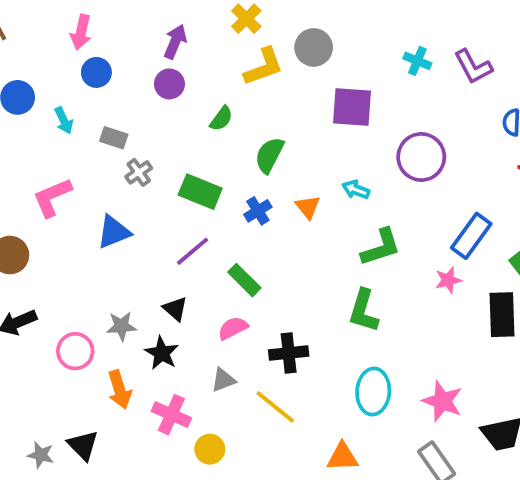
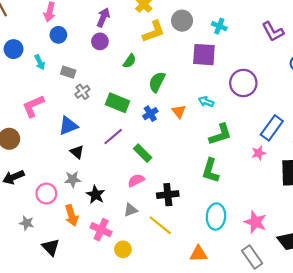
cyan cross: (417, 61) -> (219, 26), moved
black triangle: (175, 309) -> (77, 152), moved
gray star: (41, 455) -> (27, 223), moved

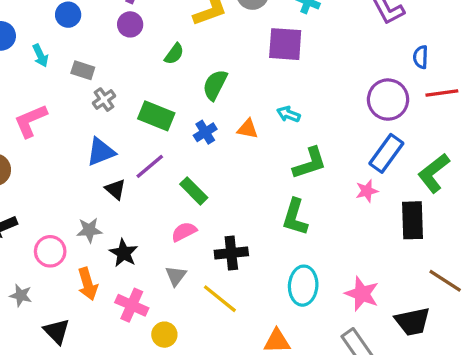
purple circle: (243, 83) -> (388, 100), moved
orange triangle: (179, 111) -> (248, 129), turned -40
blue triangle: (68, 126) -> (101, 152), moved
black triangle: (77, 152) -> (115, 189), moved
gray triangle: (131, 210) -> (176, 276), turned -32

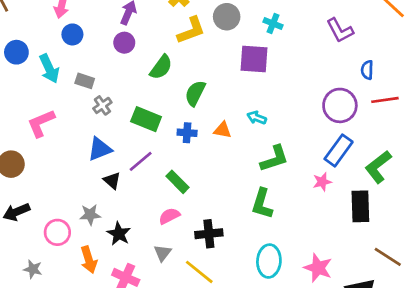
green semicircle: (174, 54) -> (161, 67), size x1.4
cyan arrow: (40, 55) -> (49, 69), size x1.5
blue cross: (205, 132) -> (187, 133), turned 36

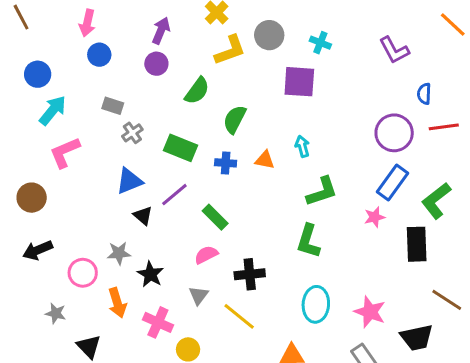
cyan arrow: (49, 69) -> (53, 110), moved, turned -116
cyan arrow: (257, 118) -> (302, 146), turned 54

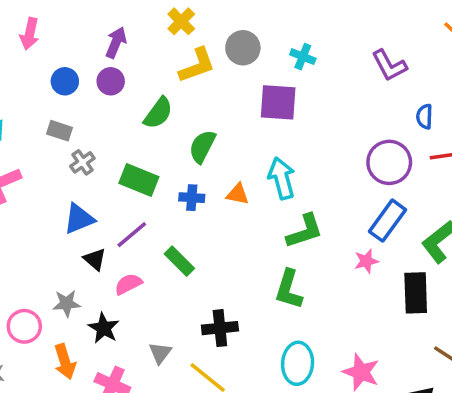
blue circle: (99, 55) -> (65, 81), moved
cyan arrow: (302, 146) -> (282, 178), size x1.6
pink semicircle: (206, 255) -> (128, 284), moved

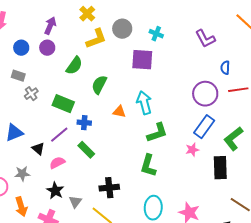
blue cross: (192, 198) -> (84, 123), moved
blue triangle: (79, 219) -> (14, 133), moved
black star: (104, 328) -> (55, 191), moved

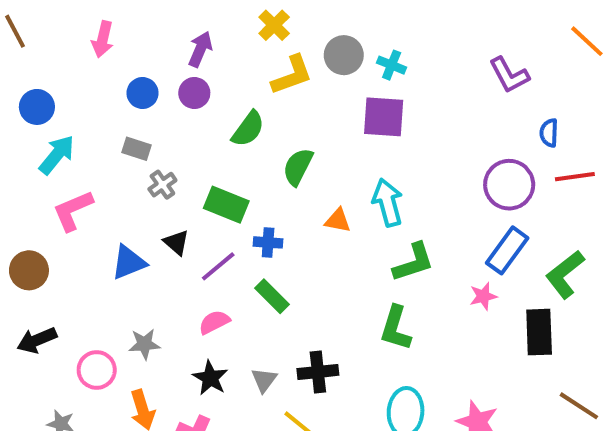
cyan cross: (156, 34) -> (392, 65), moved
black triangle: (38, 149) -> (176, 242), moved
gray triangle: (75, 202) -> (264, 380), moved

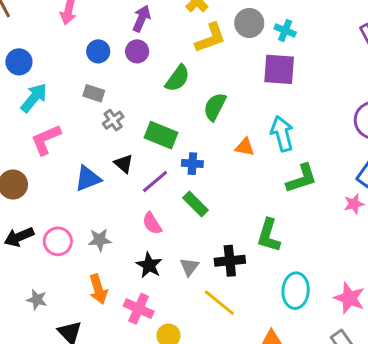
pink semicircle: (214, 322) -> (152, 223), turned -95
green L-shape: (396, 328) -> (269, 235), moved
pink circle: (97, 370) -> (58, 241), moved

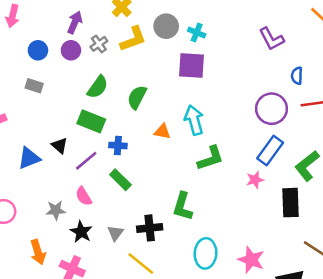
green semicircle: (177, 78) -> (98, 87), moved
gray cross: (113, 120) -> (99, 44), moved
gray star: (100, 240) -> (56, 210), moved

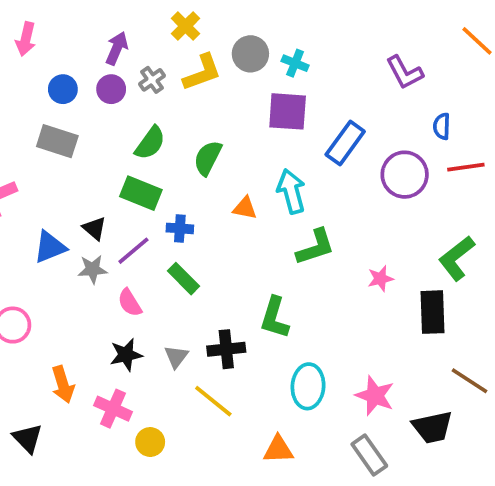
gray rectangle: (34, 86) -> (57, 141), size x1.5
blue rectangle: (270, 151) -> (345, 143), moved
gray star: (56, 210) -> (93, 269), moved
black star: (81, 232) -> (126, 355), turned 30

